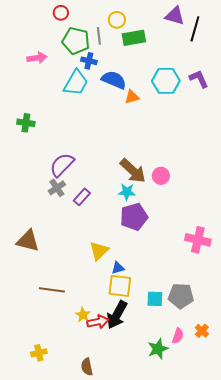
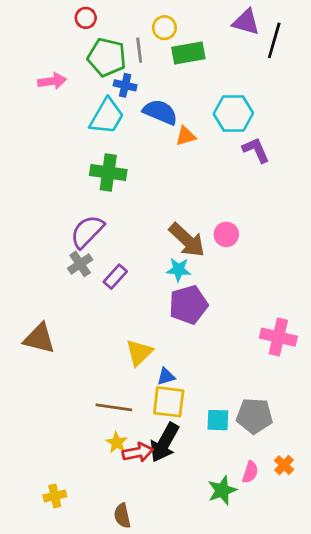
purple L-shape: (199, 79) -> (256, 150), moved
green cross: (26, 123) -> (108, 173), moved, size x1.4
pink circle: (161, 176) -> (226, 234), moved
brown line: (52, 290) -> (114, 407), moved

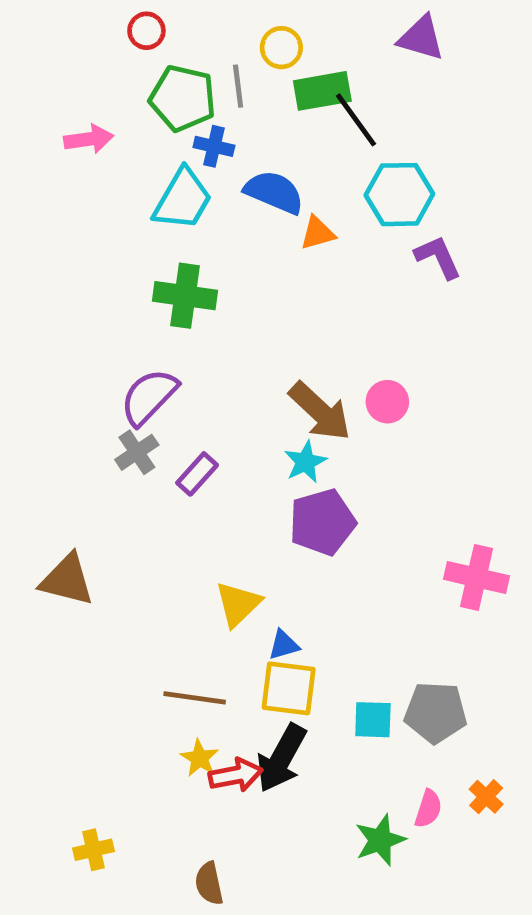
black line: (274, 40) -> (356, 120), moved, turned -52
cyan star: (179, 270) -> (305, 462), turned -30

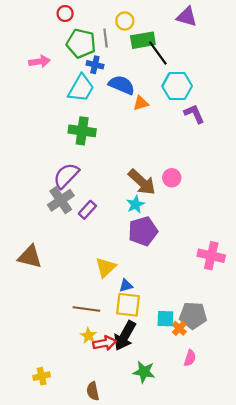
gray cross: (137, 452) -> (61, 200), size x1.4
orange cross: (486, 797) -> (179, 328), moved
green star: (380, 840) -> (144, 372), moved, turned 30

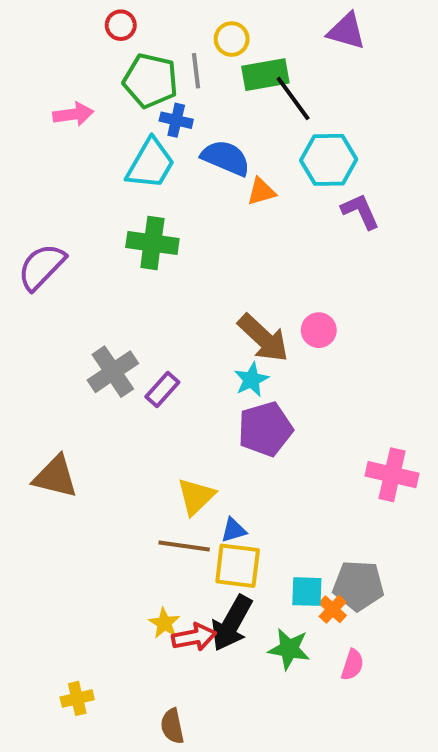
purple semicircle: (66, 176) -> (42, 267), moved
brown line: (86, 309) -> (184, 546), moved
green star: (144, 372) -> (289, 649), moved

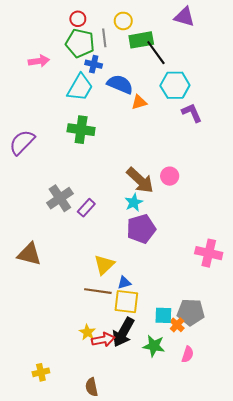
red circle: (121, 25) -> (78, 19), moved

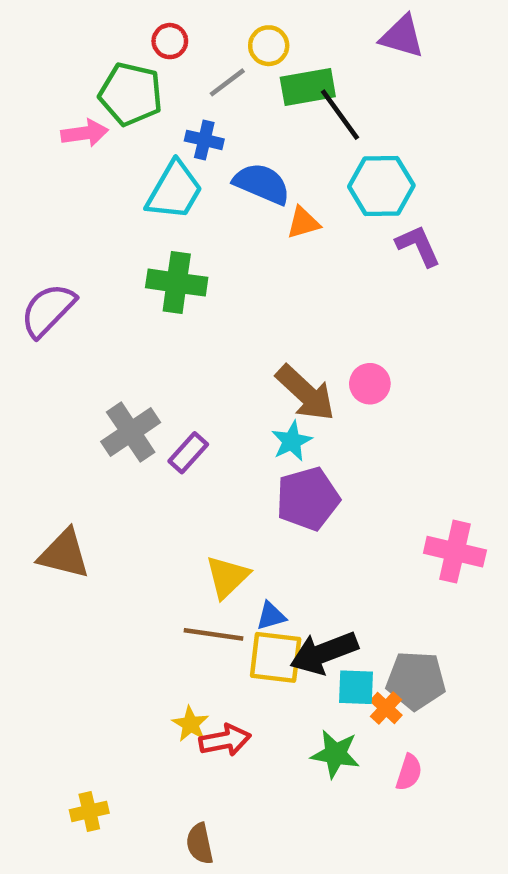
gray line: (104, 38) -> (227, 82), turned 60
green pentagon: (80, 43) -> (131, 94), moved
black arrow: (123, 332) -> (324, 653), moved, turned 40

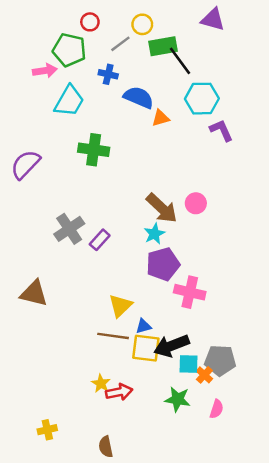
cyan trapezoid: (174, 191) -> (69, 101), moved
pink cross: (455, 552) -> (190, 292), moved

